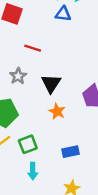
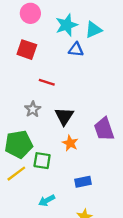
green square: (28, 144) -> (42, 161), moved, turned 30
cyan arrow: (33, 171) -> (47, 200), turned 63

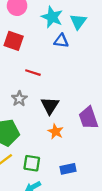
cyan star: (67, 25) -> (52, 17), turned -30
cyan triangle: (94, 30) -> (78, 22), turned -30
green square: (42, 161) -> (32, 163), moved

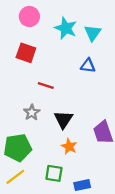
blue triangle: (61, 41) -> (88, 66), moved
green square: (32, 163) -> (54, 173), moved

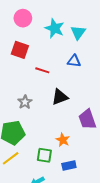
red line: (46, 86) -> (42, 70), moved
black triangle: (63, 120) -> (60, 97), moved, turned 36
orange star: (69, 146) -> (63, 140), moved

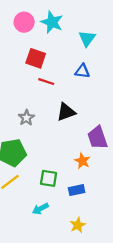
cyan star: (55, 28) -> (52, 22), moved
red square: (20, 50) -> (36, 58), moved
orange star: (63, 140) -> (82, 161), moved

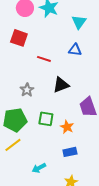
red square: (36, 58) -> (19, 38), moved
orange star: (82, 161) -> (67, 127), moved
green square: (49, 178) -> (46, 119), moved

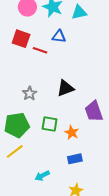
cyan triangle: (79, 22) -> (79, 12), moved, turned 42
blue triangle: (75, 50) -> (59, 37), moved
red line: (44, 59) -> (40, 50), moved

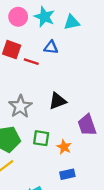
gray star: (30, 93) -> (20, 106), size x1.5

